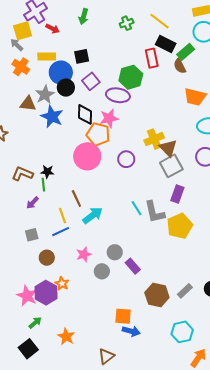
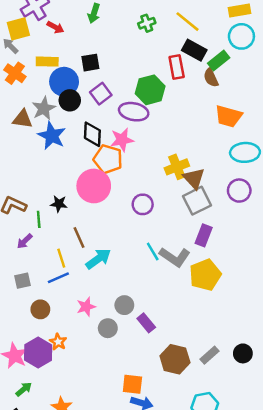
purple circle: (126, 159) -> (143, 204), moved
black star: (47, 172) -> (59, 204), moved
gray L-shape: (155, 212) -> (175, 257), turned -45

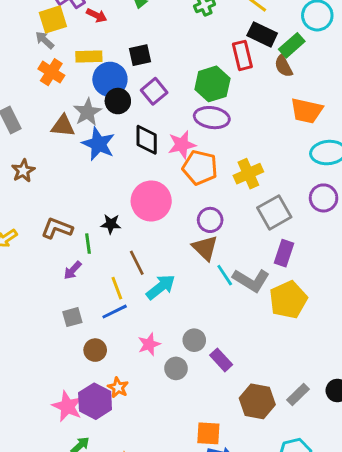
purple ellipse: (134, 112) -> (212, 118), moved
orange pentagon: (108, 159) -> (200, 168), moved
brown triangle: (194, 178) -> (205, 248), moved

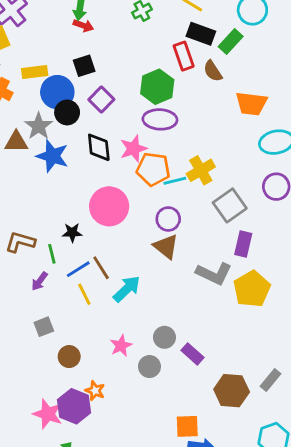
red arrow: (97, 15) -> (83, 26), moved
brown semicircle: (284, 66) -> (213, 71), moved
cyan line: (225, 275) -> (175, 181), moved, turned -65
blue line: (115, 312) -> (78, 269), moved

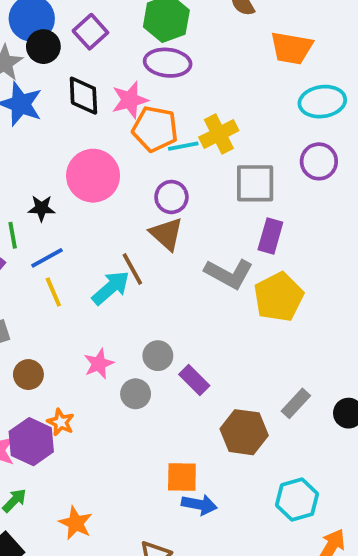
gray square: (230, 205) -> (255, 183), turned 32
brown line: (101, 268) -> (132, 269), moved
gray rectangle: (270, 380) -> (296, 403), moved

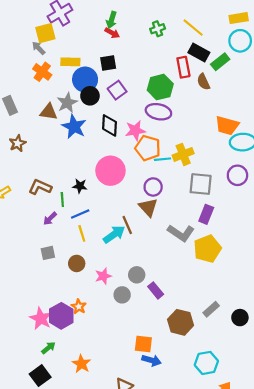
orange trapezoid: (292, 48) -> (227, 125), moved
brown circle: (28, 375) -> (77, 263), moved

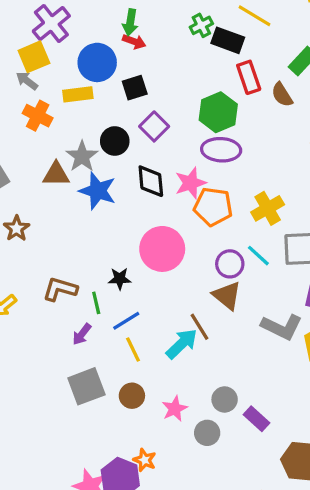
black rectangle: (199, 53) -> (228, 40), moved
blue circle: (85, 80) -> (97, 62), moved
cyan line: (163, 159) -> (258, 256), moved, turned 56
gray square: (48, 253) -> (86, 386), size x1.6

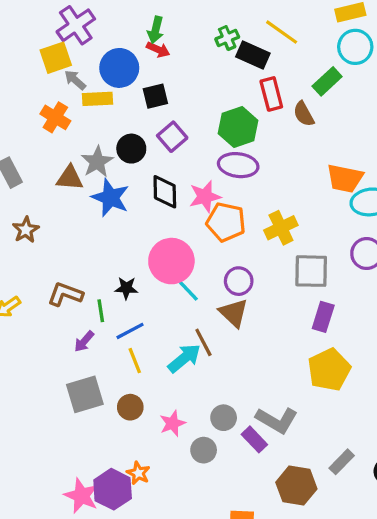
gray arrow: (27, 81) -> (75, 80), moved
cyan line: (258, 256) -> (188, 290), moved
gray L-shape: (282, 327) -> (277, 420), moved

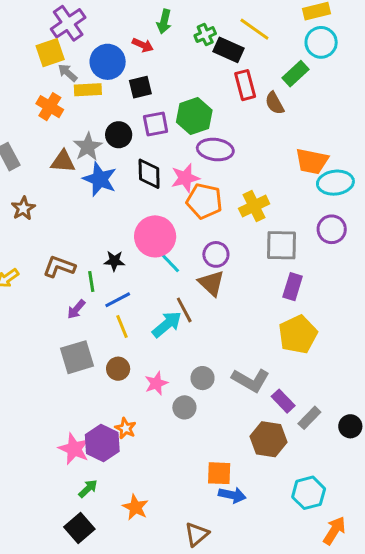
green arrow: (156, 30) -> (164, 22), moved
green hexagon: (238, 127) -> (194, 116), moved
purple square: (172, 137) -> (156, 124), turned 30
purple rectangle: (254, 439) -> (283, 401), moved

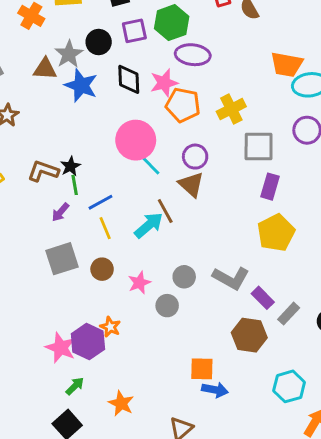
black star: (114, 261) -> (70, 166), moved, turned -30

